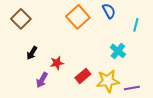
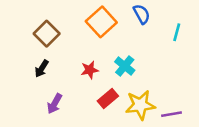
brown square: (21, 19) -> (47, 34), moved
cyan cross: (118, 51) -> (125, 66), moved
red star: (57, 63) -> (90, 70), moved

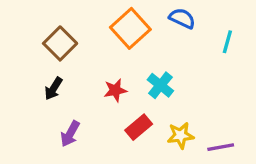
blue semicircle: (142, 14) -> (182, 18), turned -36
yellow star: (140, 105) -> (181, 135), size x0.7

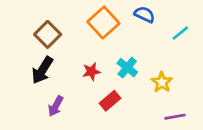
cyan line: (227, 42) -> (180, 33), turned 36
black arrow: (53, 89) -> (42, 70), size x1.5
yellow star: (181, 135) -> (162, 82), moved, turned -30

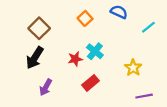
orange square: (103, 22) -> (85, 18), size x0.6
cyan cross: (127, 68) -> (95, 51), moved

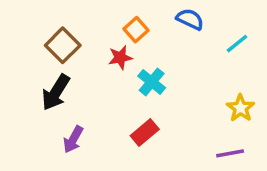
red star: (75, 59) -> (120, 58), moved
yellow star: (133, 68) -> (241, 108), moved

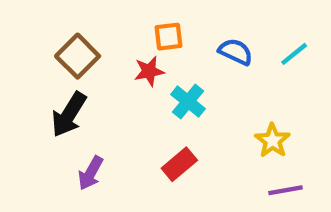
blue semicircle: (190, 19) -> (236, 52), moved
orange square: (136, 30) -> (169, 37), turned 35
yellow star: (241, 108) -> (272, 141), moved

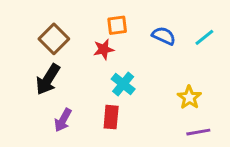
cyan cross: (188, 102) -> (123, 84), moved
red rectangle: (179, 164) -> (111, 117), moved, turned -45

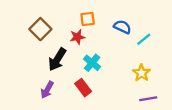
cyan line: (204, 37) -> (144, 39), moved
black arrow: (48, 79) -> (57, 59), moved
red rectangle: (111, 117) -> (83, 88), turned -42

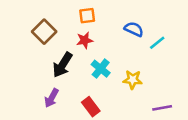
orange square: (88, 19) -> (87, 16), moved
yellow star: (142, 73) -> (133, 80), moved, turned -30
red rectangle: (83, 88) -> (91, 107), moved

